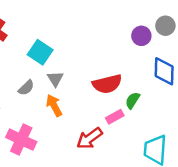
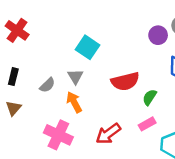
cyan square: (40, 52) -> (88, 47), moved
pink rectangle: (115, 117) -> (147, 124), moved
pink cross: (21, 140) -> (58, 135), moved

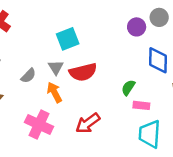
cyan square: (88, 47) -> (68, 39), turned 35
red semicircle: (125, 81) -> (83, 72), moved
pink rectangle: (147, 124) -> (141, 105), moved, turned 35

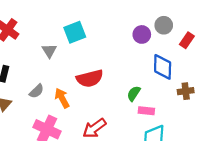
cyan square: (68, 39) -> (75, 32), moved
gray triangle: (56, 67) -> (49, 51), moved
gray semicircle: (28, 76) -> (37, 91), moved

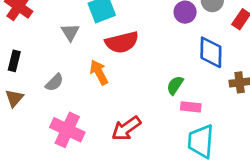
red semicircle: (90, 78) -> (122, 42), moved
orange arrow: (62, 98) -> (99, 72), moved

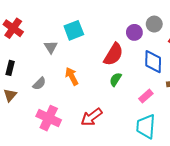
red semicircle: (122, 42) -> (113, 54), moved, turned -45
green semicircle: (175, 85) -> (116, 79), moved
pink rectangle: (191, 107) -> (146, 96), moved, turned -48

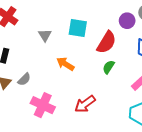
cyan square: (74, 30) -> (78, 28), moved, turned 30
orange arrow: (72, 76) -> (65, 64), turned -30
gray semicircle: (39, 84) -> (24, 79), moved

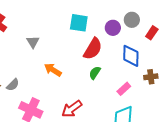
cyan square: (78, 28) -> (79, 23), moved

